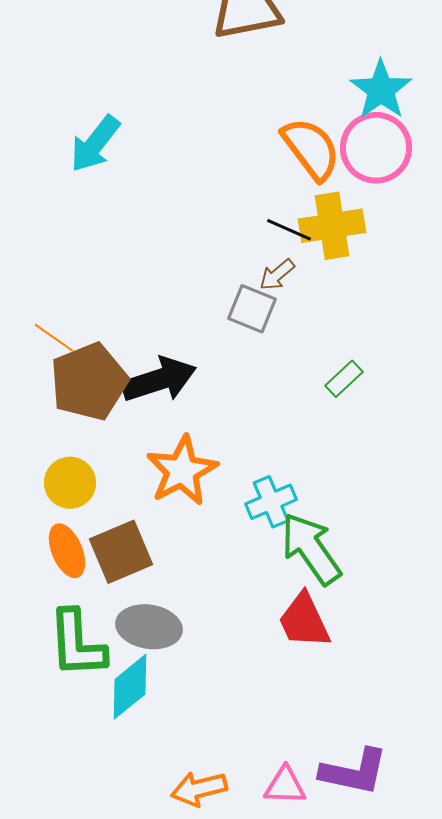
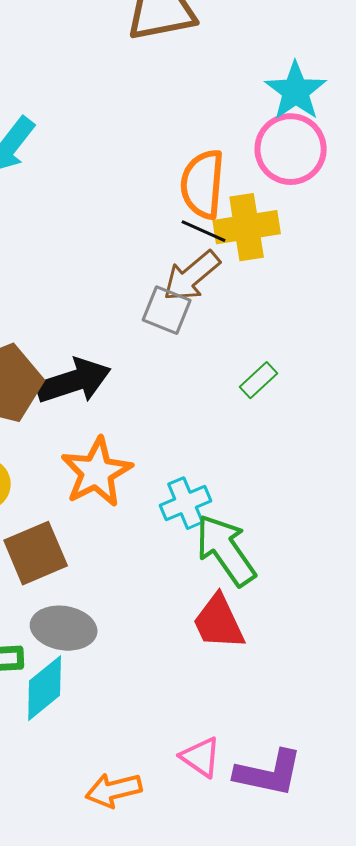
orange semicircle: (311, 149) -> (203, 184), moved, turned -138
brown arrow: (277, 275) -> (192, 276), size x1.6
pink triangle: (285, 786) -> (201, 757), moved, turned 33

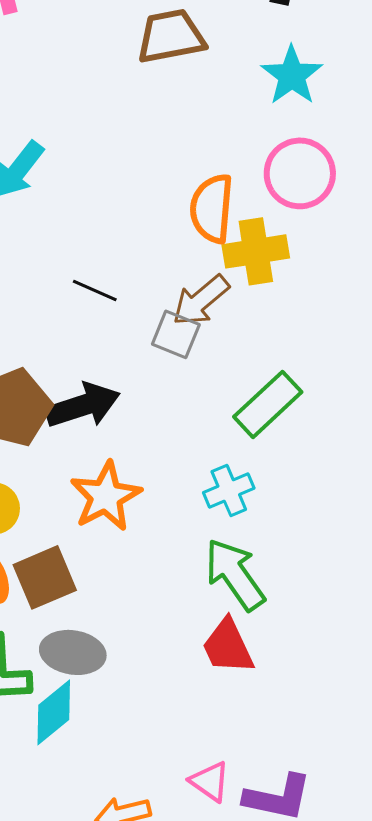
cyan star: (296, 91) -> (292, 75), moved
black line: (204, 231) -> (95, 290), moved
green rectangle: (259, 380) -> (268, 404), size x1.8
cyan cross: (186, 503) -> (229, 490), moved

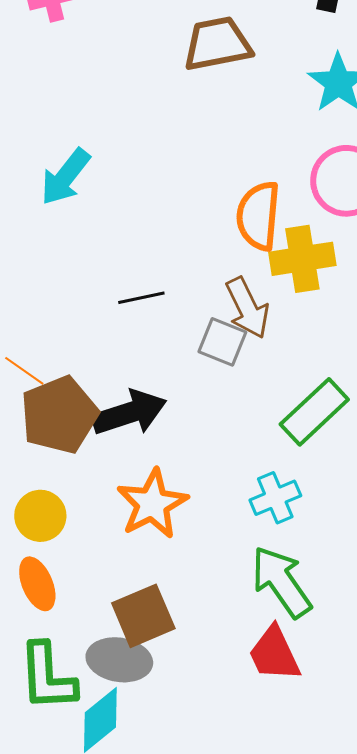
black line: (95, 290) -> (141, 298), turned -36
brown arrow: (201, 300) -> (247, 308), turned -76
brown square: (45, 577) -> (143, 616), moved

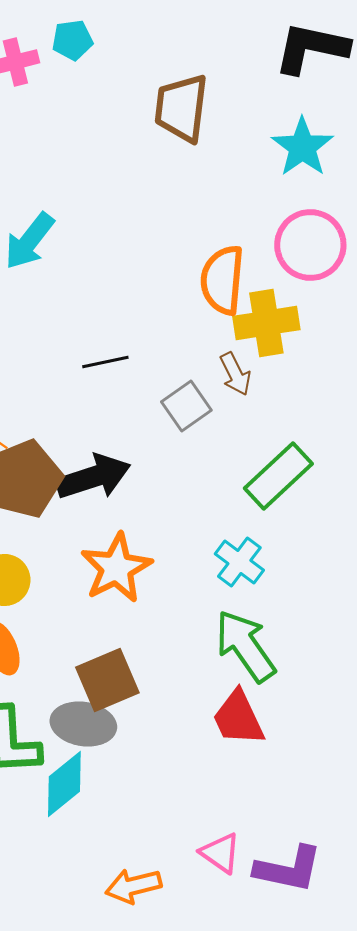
brown trapezoid: (217, 44) -> (181, 108), turned -72
brown arrow: (247, 308) -> (235, 374), moved, size x0.7
gray square: (222, 342) -> (186, 406), turned 33
cyan cross: (275, 498) -> (239, 562), turned -30

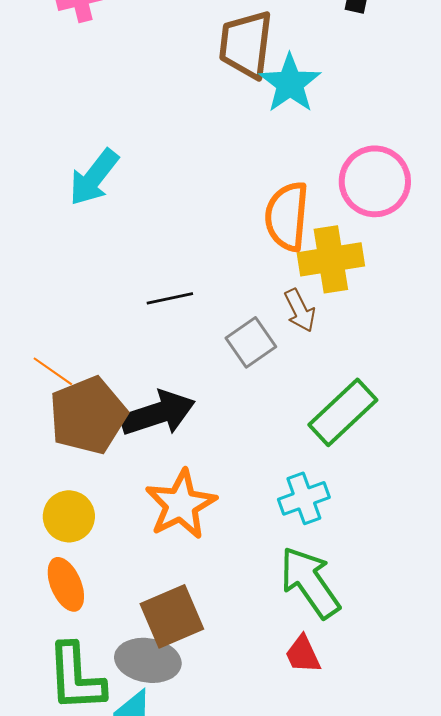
cyan star: (302, 147) -> (290, 83), moved
cyan cross: (239, 562) -> (304, 498), turned 33
red trapezoid: (238, 718) -> (303, 654), size x0.7

